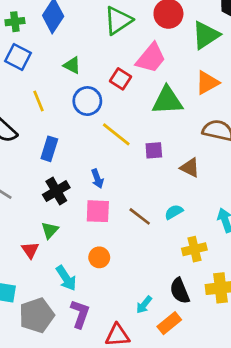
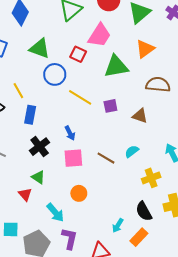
green triangle: (72, 65) -> (40, 49), size x1.5
yellow line: (38, 101) -> (18, 91), moved
green triangle: (50, 230) -> (38, 177), turned -32

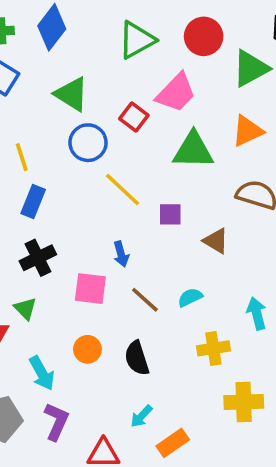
blue arrow: (70, 133) -> (121, 254), moved
black semicircle: (144, 211) -> (137, 358), moved

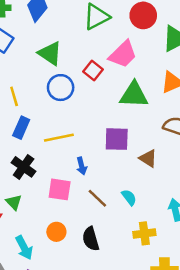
yellow line: (123, 189) -> (59, 138), moved, turned -56
purple square: (170, 214) -> (117, 139), size x1.5
black cross: (38, 258) -> (24, 167), turned -30
cyan semicircle: (190, 297) -> (129, 197), turned 77

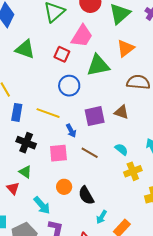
blue circle: (61, 88) -> (69, 86), moved
yellow line: (59, 138) -> (48, 113), turned 45
purple square: (117, 139) -> (95, 116), moved
cyan semicircle: (129, 197) -> (121, 149), moved
black semicircle: (91, 239) -> (86, 195), moved

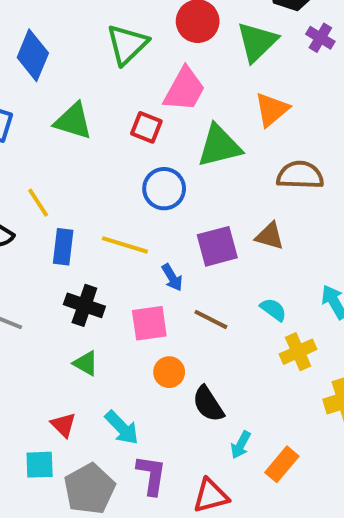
orange circle: (64, 187) -> (169, 372), moved
red triangle: (13, 188) -> (63, 425), moved

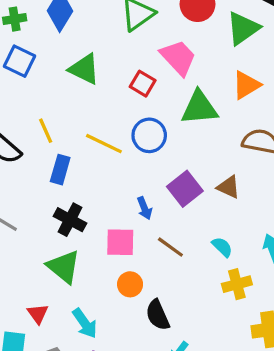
pink trapezoid: (184, 89) -> (178, 58), turned -81
yellow line: (125, 245) -> (104, 144), moved
purple square: (217, 246) -> (185, 189), turned -32
green triangle: (86, 363) -> (64, 267), size x1.6

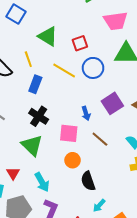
pink trapezoid: (178, 58) -> (116, 21), turned 120
green triangle: (84, 69) -> (48, 36), moved
red square: (143, 84) -> (80, 43), moved, turned 35

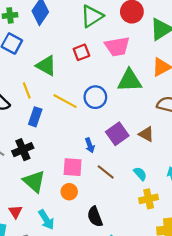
red square: (80, 43) -> (81, 52), moved
black cross: (39, 116) -> (23, 150), moved, turned 36
orange circle: (73, 160) -> (69, 192), moved

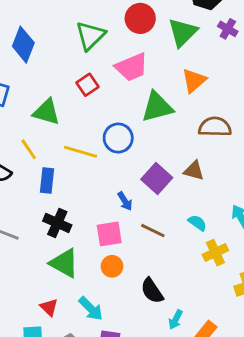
black cross: (23, 150) -> (57, 223), moved, turned -30

